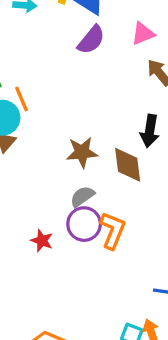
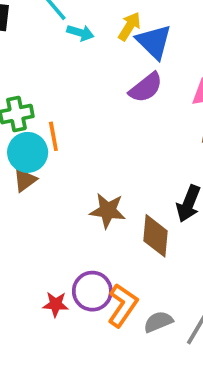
gray semicircle: (82, 196) -> (158, 322), moved
red star: (42, 241) -> (56, 304), moved, turned -30

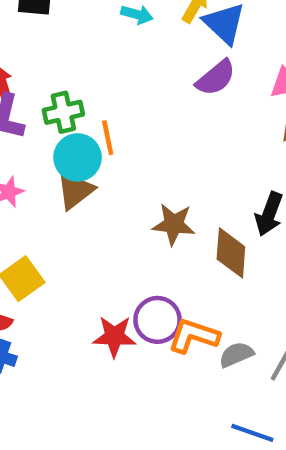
brown triangle: (25, 180) -> (75, 190), size x1.4
red star: (56, 304) -> (114, 336), size x1.4
orange L-shape: (123, 305) -> (194, 336), turned -105

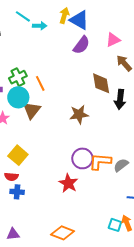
cyan circle: (78, 157) -> (18, 97), moved
brown diamond: (231, 253) -> (101, 83), moved
red star: (114, 336) -> (68, 183), moved, turned -30

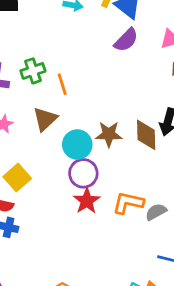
brown diamond: (101, 83) -> (146, 135), moved
cyan circle: (18, 97) -> (77, 145), moved
purple circle: (82, 158) -> (83, 173), moved
red star: (68, 183) -> (87, 201), moved

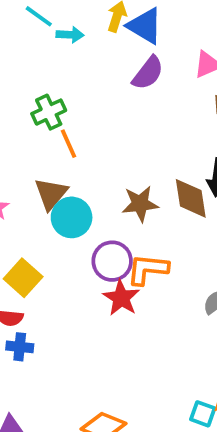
green cross: (33, 71) -> (49, 112), moved
cyan circle: (77, 145) -> (72, 217), moved
orange L-shape: (128, 203) -> (148, 269), moved

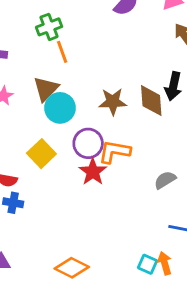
yellow square: (23, 278) -> (41, 154), moved

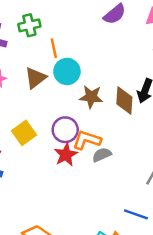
green cross: (49, 27) -> (29, 25), moved
cyan circle: (60, 108) -> (67, 71), moved
gray semicircle: (165, 180) -> (102, 155), moved

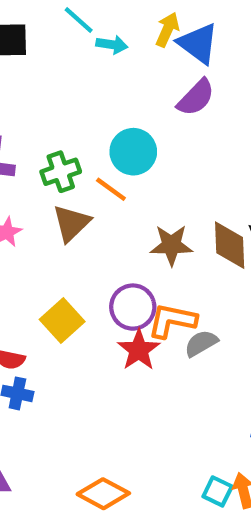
green cross: (29, 25) -> (61, 172), moved
orange line: (54, 48) -> (111, 189), moved, turned -36
cyan circle: (67, 71) -> (133, 152), moved

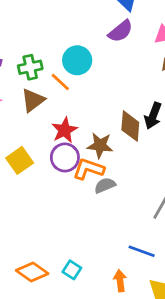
brown star: (171, 245) -> (100, 145), moved
red star: (139, 350) -> (64, 130), moved
cyan square: (218, 491) -> (72, 270), moved

